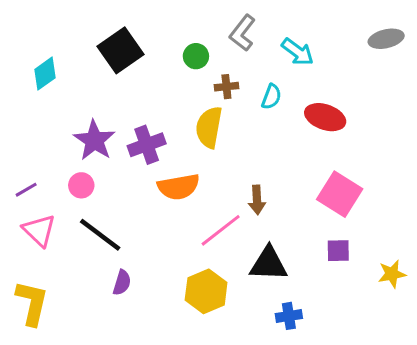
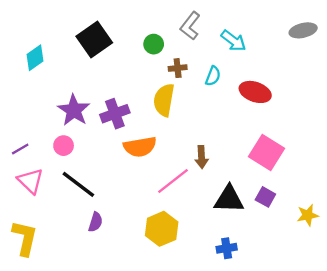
purple square: (338, 251) -> (265, 197), turned 30
black triangle: (269, 264) -> (229, 199), moved

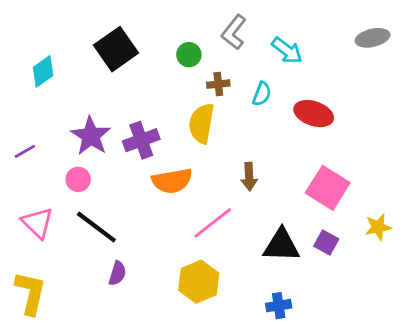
purple line: (20, 149) -> (25, 151), moved
brown arrow: (202, 157) -> (249, 177), moved
yellow star: (308, 215) -> (378, 227), moved

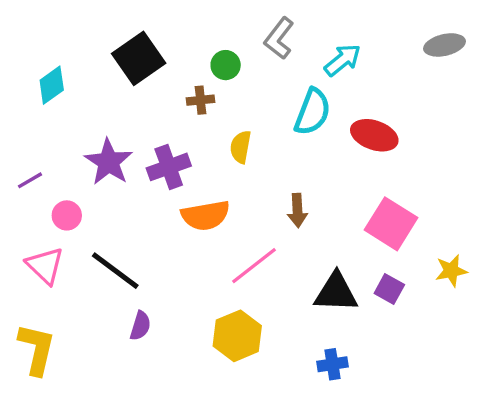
cyan arrow: (287, 50) -> (343, 60), turned -76
brown cross: (218, 84) -> (200, 100), moved
cyan semicircle: (262, 94) -> (312, 112), size x1.6
yellow semicircle: (202, 123) -> (241, 147), size x0.7
pink circle: (78, 179) -> (67, 215), moved

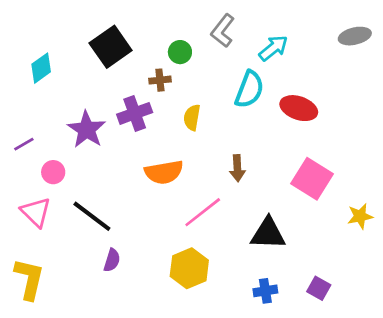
purple cross: (169, 167) -> (135, 113), moved
purple square: (389, 289) -> (319, 288), moved

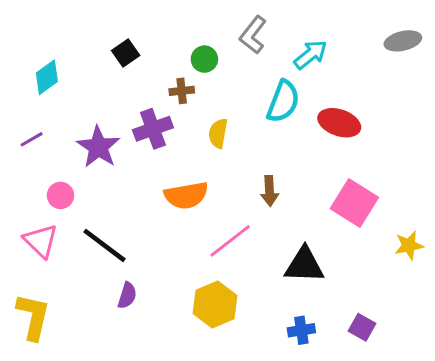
black square: (111, 47) -> (126, 53), size x0.6
purple line: (24, 144) -> (32, 139), moved

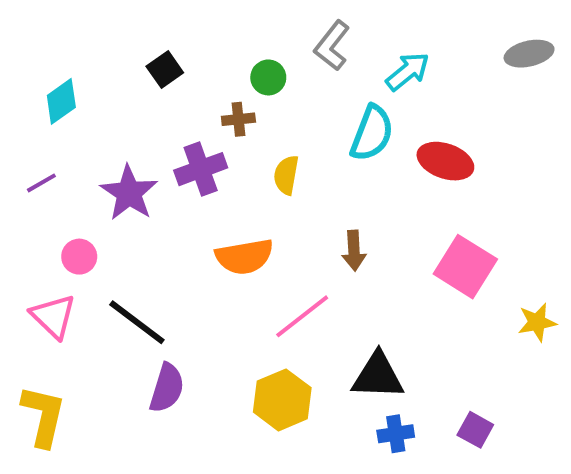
black triangle: (304, 265) -> (378, 376), moved
purple semicircle: (127, 295) -> (167, 388), size x1.4

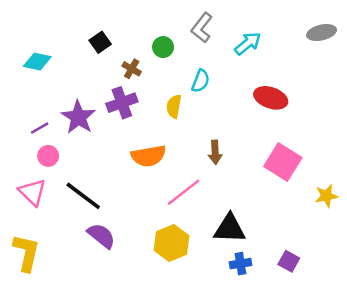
cyan diamond: (61, 101) -> (37, 62), turned 48
brown cross: (238, 119) -> (132, 69), moved, turned 36
cyan semicircle: (372, 133) -> (201, 81), moved, size x0.7
purple line: (41, 183) -> (40, 128), moved
purple semicircle: (167, 388) -> (101, 236), turned -68

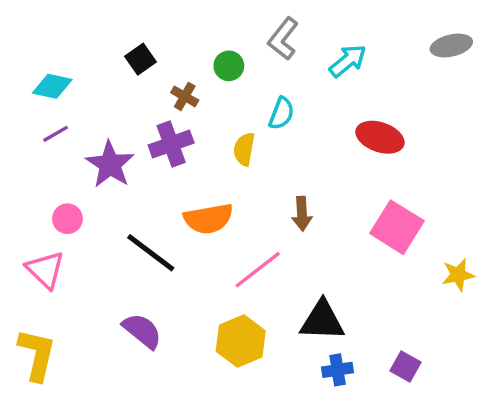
purple line: (40, 128) -> (56, 134), moved
black line: (83, 196) -> (151, 253), moved

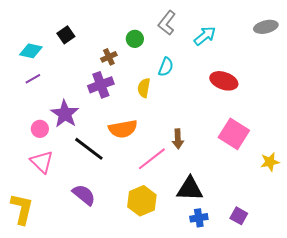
black square: (141, 59) -> (66, 35), moved
brown cross: (185, 96) -> (109, 57), turned 35
purple star: (110, 164) -> (65, 114), moved
brown arrow: (302, 214) -> (178, 139), moved
pink triangle: (45, 270) -> (42, 162), moved

